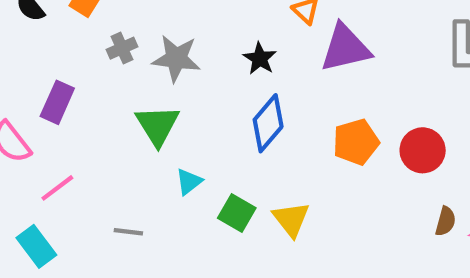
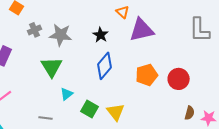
gray line: (128, 232) -> (46, 118), moved

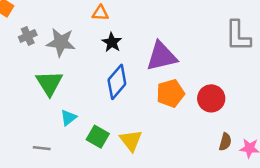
orange triangle: (123, 12) -> (100, 13), moved, turned -40
purple triangle: (142, 30) -> (162, 56), moved

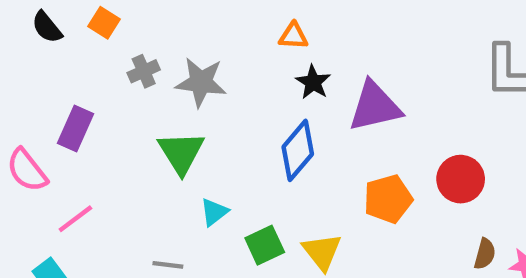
orange triangle: (100, 13) -> (293, 36), moved
black star: (112, 42) -> (313, 82), moved
orange pentagon: (170, 93) -> (388, 199), moved
green square: (98, 137) -> (265, 245), turned 35

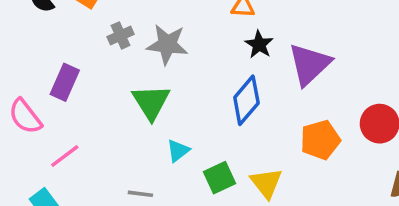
purple triangle: (375, 106) -> (309, 64), turned -30

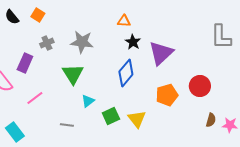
gray cross: (121, 35) -> (47, 43), moved
pink line: (65, 156) -> (35, 98), moved

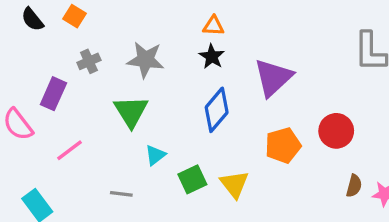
black star: (133, 42) -> (212, 57), moved

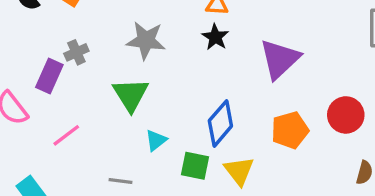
gray cross: (89, 61) -> (76, 52), moved
blue diamond: (217, 110) -> (220, 123), moved
green square: (192, 179) -> (195, 166), turned 36

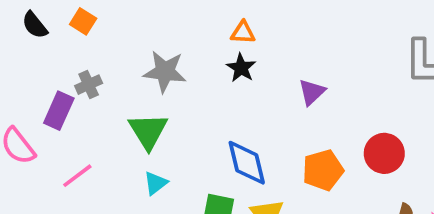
purple triangle: (280, 59) -> (312, 92), size x0.6
blue diamond: (220, 123) -> (247, 163), turned -54
cyan triangle: (156, 140) -> (156, 183), moved

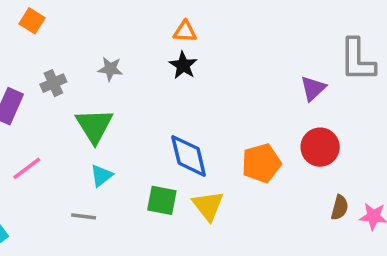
gray star: (165, 72) -> (110, 69), size x0.6
gray cross: (89, 85) -> (53, 83), moved
purple triangle: (312, 92) -> (313, 88), moved

